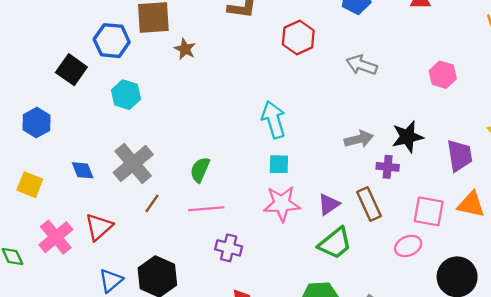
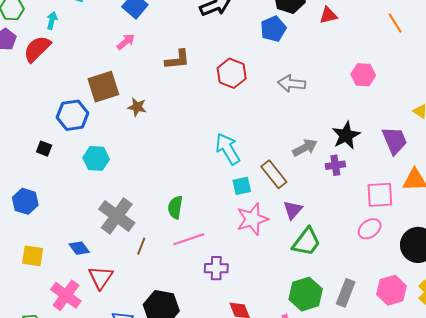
black square: (71, 70) -> (44, 149), size x0.6
blue diamond: (83, 170) -> (79, 248), moved
brown rectangle: (369, 204) -> (274, 174), moved

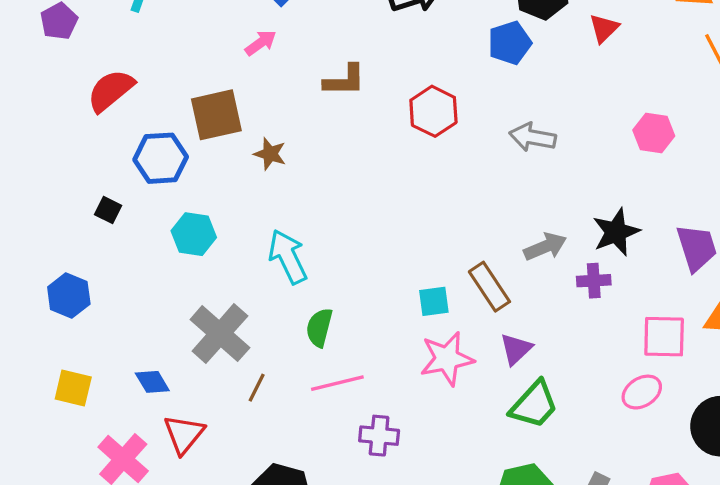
red triangle: (328, 15) -> (604, 28), turned -36
red semicircle: (37, 49) -> (111, 91), moved
cyan arrow: (228, 149) -> (288, 257), moved

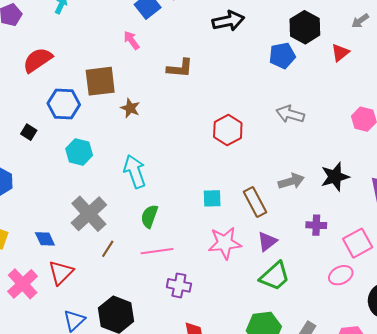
pink arrow: (261, 43) -> (131, 40), turned -96
red hexagon: (433, 111) -> (228, 130), moved
purple cross: (594, 281) -> (316, 225), moved
cyan square: (434, 301) -> (212, 198), moved
pink square: (664, 337) -> (358, 243), turned -36

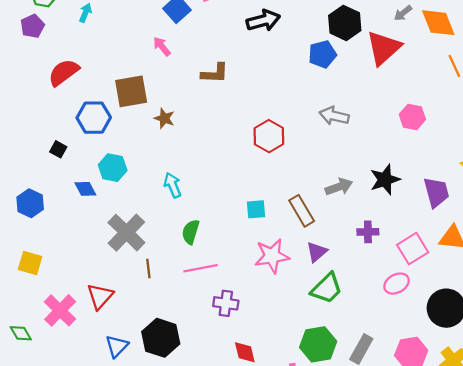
red triangle: (340, 53) -> (384, 48), size x1.8
cyan arrow: (135, 171) -> (173, 185), size x0.7
blue diamond: (45, 239) -> (85, 189), moved
brown line: (108, 249) -> (148, 269), turned -36

